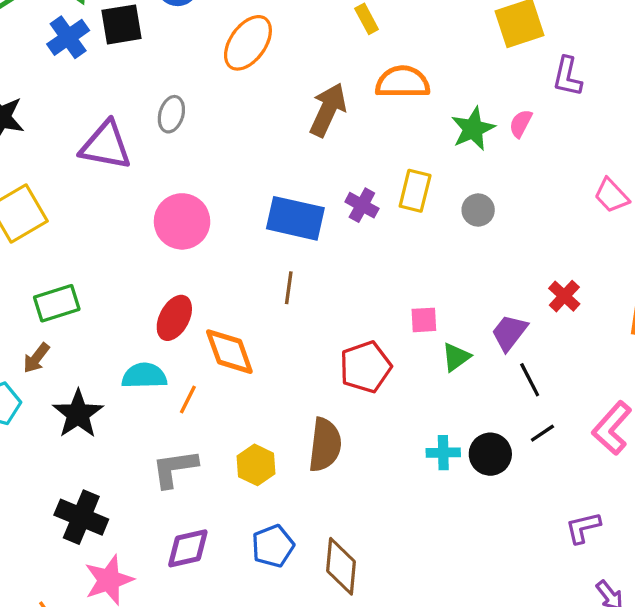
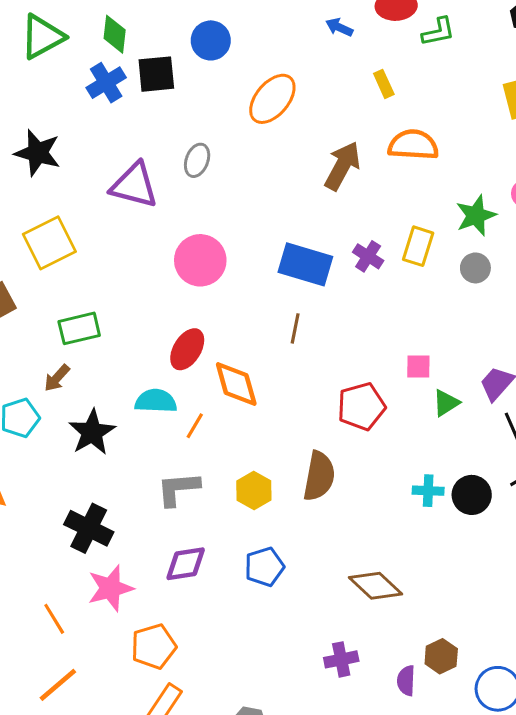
green star: (473, 129) -> (476, 215), moved
brown diamond: (341, 566) -> (375, 586), moved, turned -56

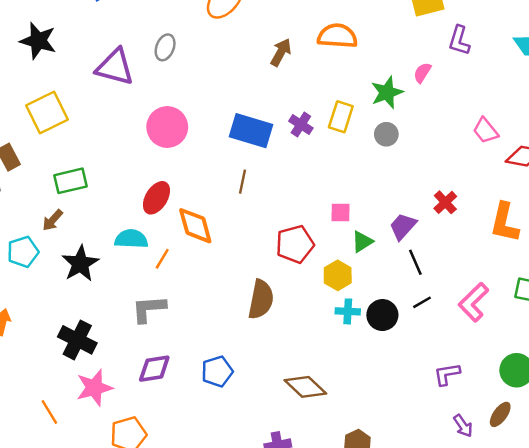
brown arrow: (342, 166) -> (281, 52), size x0.7
yellow hexagon: (254, 491) -> (338, 275), moved

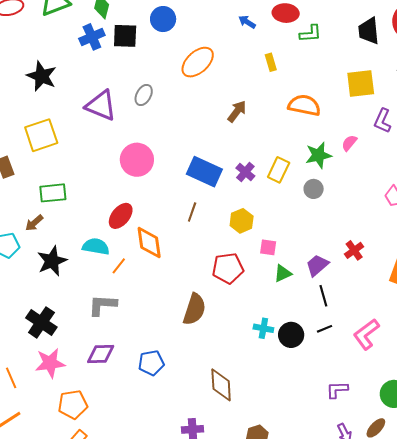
orange semicircle: (337, 36) -> (304, 105), moved
yellow hexagon: (338, 275) -> (242, 221), moved
brown diamond: (305, 387) -> (221, 385), turned 36

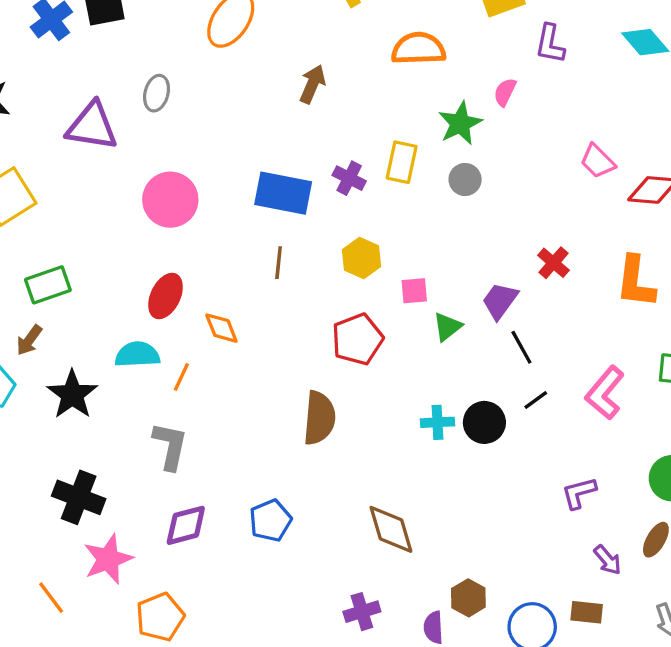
orange diamond: (149, 243) -> (221, 328), size x0.7
gray L-shape: (102, 305) -> (170, 446), turned 112

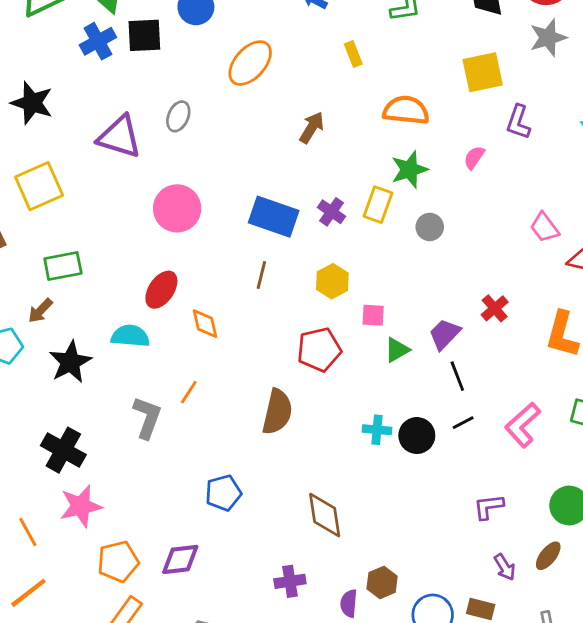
green star: (460, 123) -> (409, 170), moved
orange line: (181, 377) -> (189, 392), moved
purple diamond: (186, 525) -> (180, 559), moved

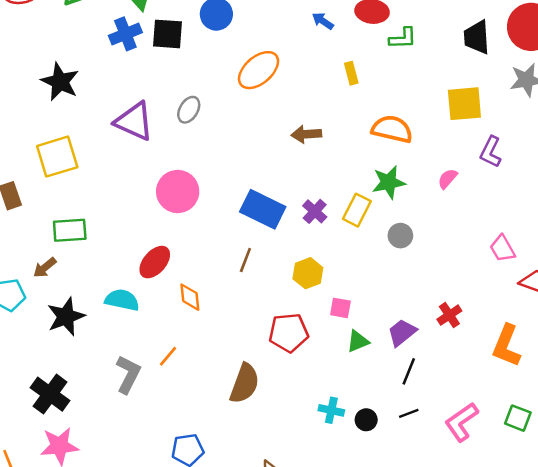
brown arrow: (312, 128) -> (306, 134), turned -132
black line: (457, 376) -> (409, 371), turned 36
black circle: (417, 436) -> (366, 420), size x0.7

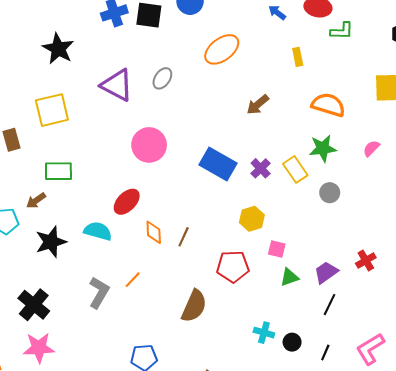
brown arrow: (306, 134) -> (258, 105), turned -40
yellow rectangle: (357, 210) -> (295, 169), turned -65
brown line: (245, 260) -> (184, 237), moved
black line: (409, 413) -> (325, 352), moved, turned -49

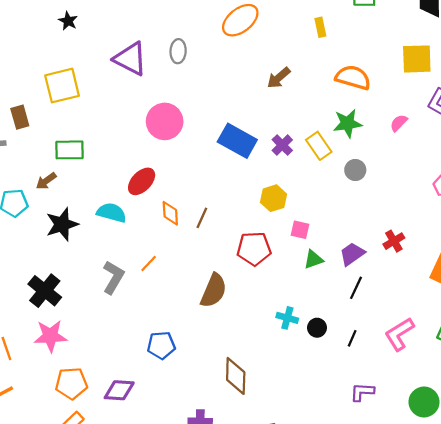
black star: (58, 49) -> (68, 21), size x0.6
gray ellipse: (162, 78) -> (178, 51), turned -30

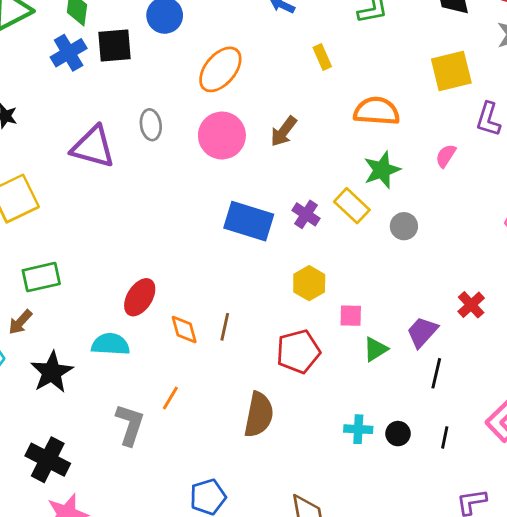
pink circle: (165, 121) -> (222, 135), moved

